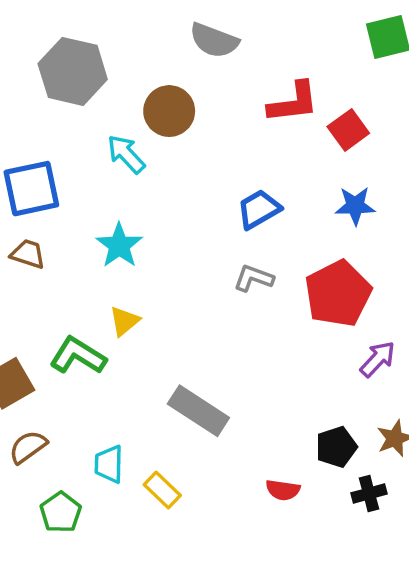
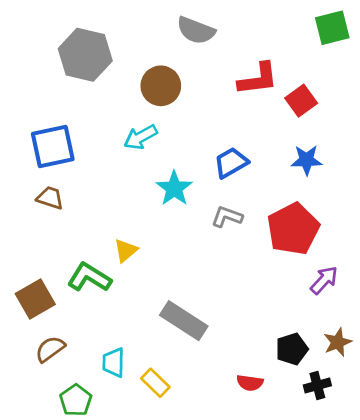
cyan arrow: (126, 154) -> (141, 137), moved, turned -76
cyan star: (119, 245) -> (174, 188), moved

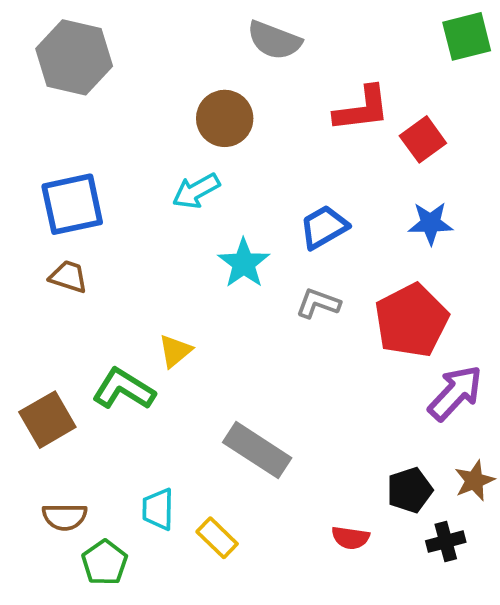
gray hexagon: (85, 55) -> (74, 57), moved
purple arrow: (324, 280) -> (455, 393), size x1.4
brown semicircle: (50, 349) -> (65, 517), moved, turned -144

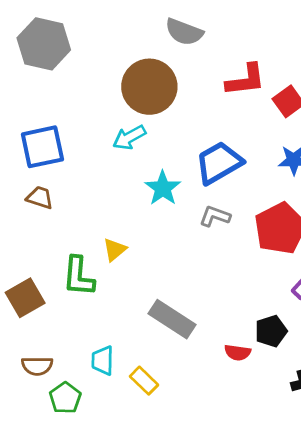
brown circle: (225, 118) -> (149, 87), size x1.4
blue trapezoid: (324, 227) -> (219, 163), size x1.4
green L-shape: (124, 389) -> (79, 276), turned -117
black pentagon: (410, 490) -> (271, 331), moved
red semicircle: (350, 538) -> (238, 353), moved

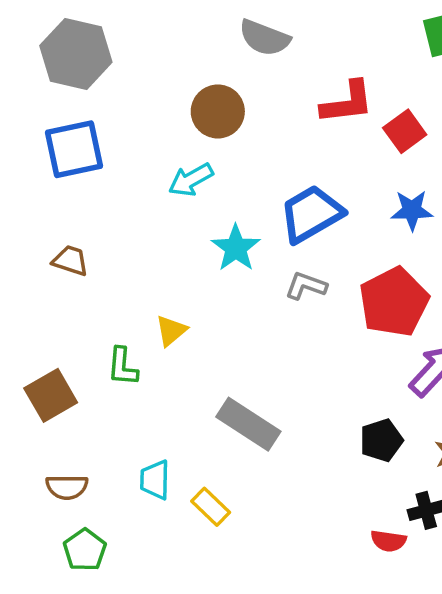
brown circle: (149, 87) -> (218, 111), size x0.7
blue square: (42, 147) -> (74, 149), moved
green L-shape: (79, 276) -> (123, 367), size x0.7
red semicircle: (238, 353) -> (388, 541), moved
green pentagon: (65, 398) -> (85, 550), moved

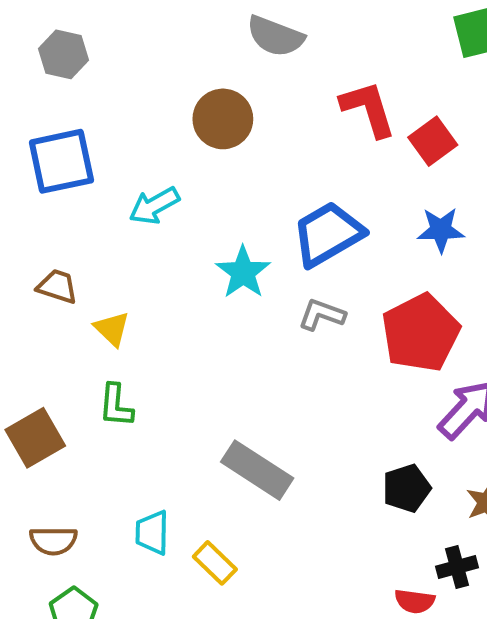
gray hexagon: (76, 54) -> (63, 54), size x0.6
red L-shape: (347, 102) -> (368, 109), turned -100
cyan arrow: (191, 180) -> (154, 206), moved
yellow triangle: (171, 331) -> (112, 329), moved, turned -36

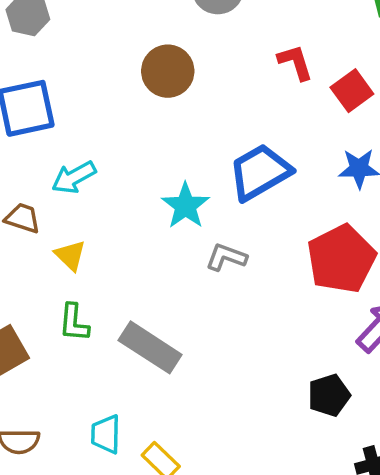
red L-shape: (368, 109) -> (295, 62), size x0.7
cyan arrow: (154, 206) -> (74, 177), moved
gray L-shape: (322, 315) -> (226, 257), moved
gray rectangle: (257, 470) -> (150, 347), moved

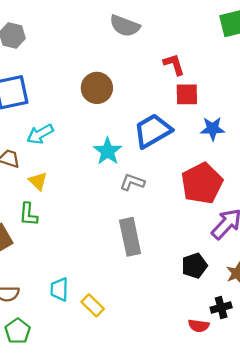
brown circle: (168, 71) -> (97, 88), moved
red square: (352, 91) -> (187, 94), moved, turned 35
green L-shape: (74, 323) -> (28, 214), moved
gray rectangle: (150, 347) -> (130, 237), moved, turned 45

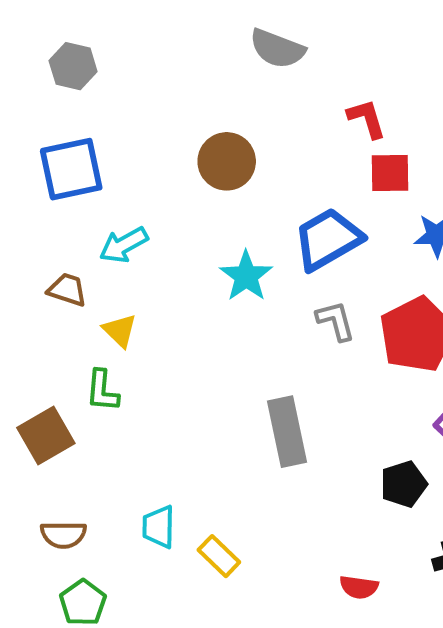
gray L-shape: (132, 182) -> (336, 321), moved, turned 55
red semicircle: (199, 326) -> (359, 587), moved

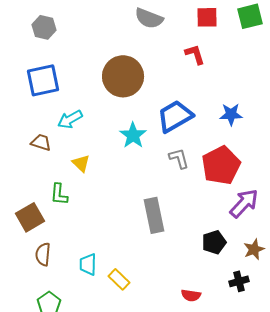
brown circle: (227, 161) -> (123, 76), size x1.4
red square: (390, 173) -> (207, 17), moved
yellow triangle: (120, 331) -> (81, 163), moved
brown semicircle: (63, 535) -> (43, 254), moved, turned 95

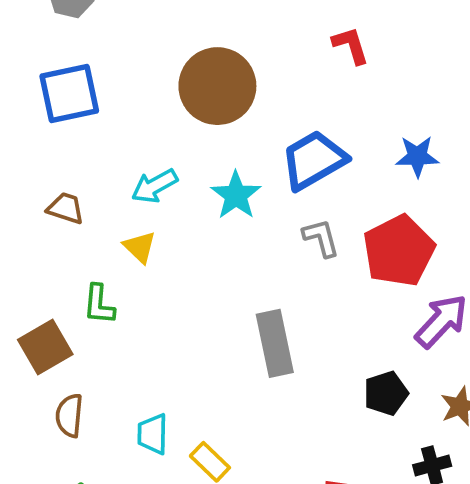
cyan arrow: (70, 119) -> (154, 186), moved

